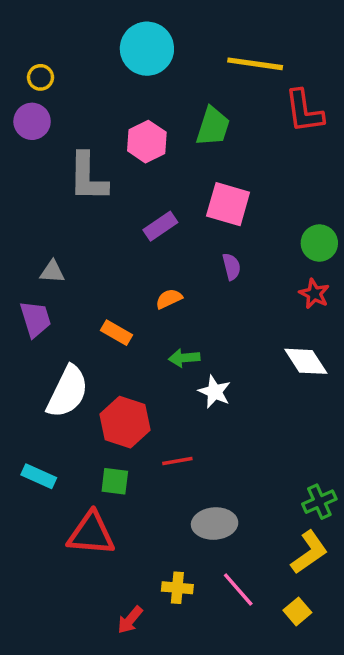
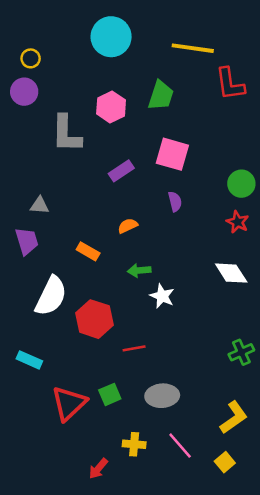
green square: (115, 481) -> (110, 394), moved, turned -30
green cross: (319, 502) -> (241, 352), moved
red triangle: (91, 534) -> (69, 403), turned -48

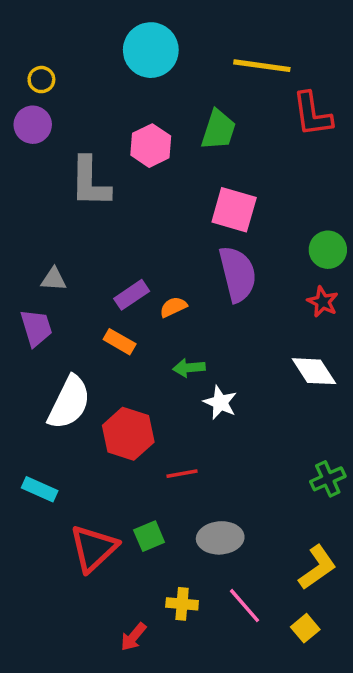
purple rectangle: (121, 171) -> (132, 295), moved
purple semicircle: (175, 202) -> (238, 274), size x2.0

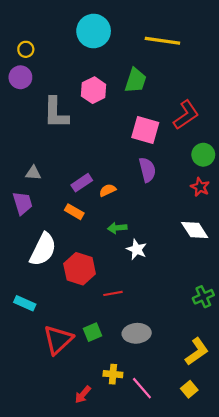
red L-shape: (312, 114) -> (186, 115), moved, turned -116
purple semicircle: (238, 274) -> (147, 170), size x0.7
pink line: (245, 606) -> (142, 388), moved

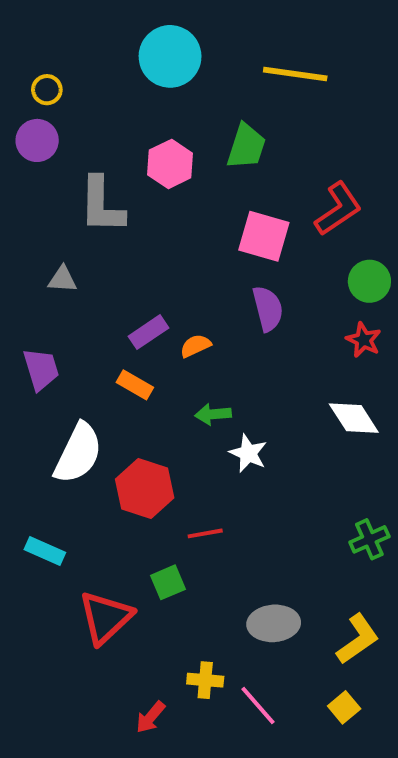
gray triangle: (33, 173) -> (62, 279), moved
green square: (92, 332) -> (168, 582), moved
gray ellipse: (137, 333) -> (274, 623), moved

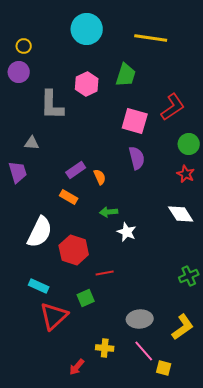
orange semicircle: (195, 346) -> (100, 177), turned 91
purple trapezoid: (41, 369) -> (18, 172), moved
cyan rectangle: (45, 551) -> (39, 286), moved
pink line: (258, 706) -> (144, 351), moved
yellow square: (344, 707) -> (164, 368), moved, turned -35

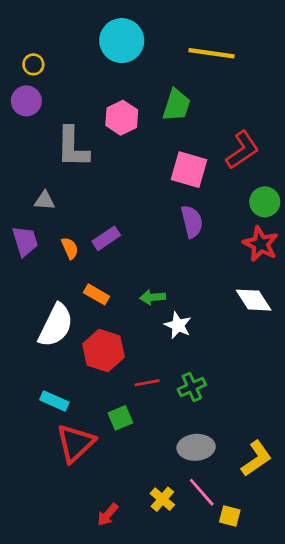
red star: (186, 174) -> (261, 244), size x1.4
orange semicircle: (100, 177) -> (70, 248), moved
orange rectangle: (69, 197) -> (96, 294), moved
green cross: (189, 276) -> (192, 387), moved
yellow cross: (105, 348) -> (162, 499), moved, turned 36

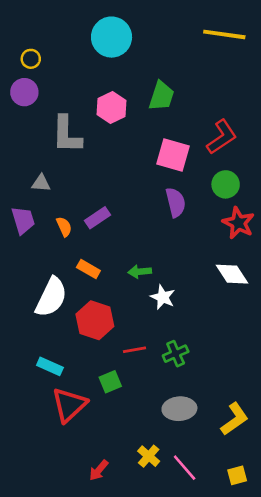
yellow line: (211, 53) -> (224, 34), moved
green circle: (265, 202) -> (226, 184), moved
pink line: (202, 492) -> (185, 468), moved
yellow square: (230, 516) -> (237, 475), moved, turned -30

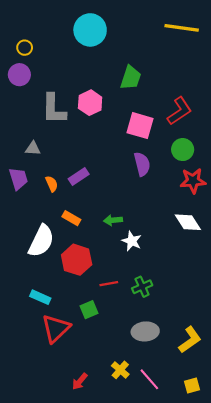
pink hexagon: (112, 108) -> (90, 103), moved
red star: (238, 223) -> (193, 181), turned -30

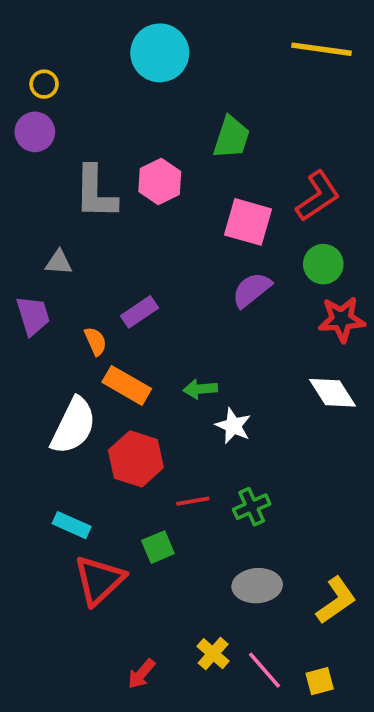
purple semicircle: (142, 164) -> (252, 290), turned -115
orange semicircle: (52, 184) -> (95, 341), moved
orange rectangle: (71, 218) -> (127, 385), size x1.4
yellow square: (192, 386) -> (320, 681), moved

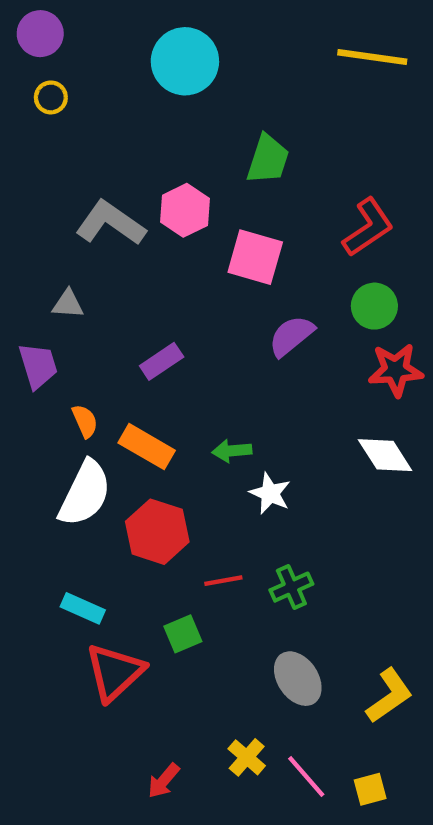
purple circle: (35, 132) -> (40, 34), moved
gray L-shape: (95, 192) -> (110, 223), turned 124
pink square: (248, 222) -> (255, 257), moved
orange semicircle: (95, 341) -> (85, 421), moved
gray ellipse: (257, 586) -> (298, 679), turned 60

